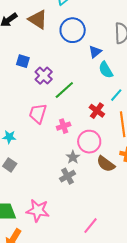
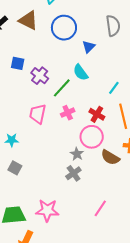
cyan semicircle: (106, 70) -> (81, 72), moved
red cross: (97, 111) -> (97, 114), moved
pink cross: (64, 126) -> (68, 113), moved
pink line: (90, 226) -> (100, 208), moved

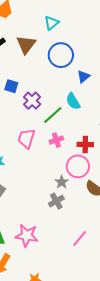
brown triangle: (28, 20) -> (26, 44), turned 35
red cross: (97, 114) -> (85, 145), turned -35

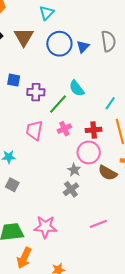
blue triangle: (83, 76) -> (83, 47), moved
purple cross: (32, 101) -> (36, 92), turned -36
pink line: (80, 238) -> (98, 224), turned 36

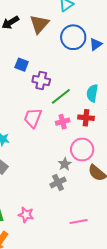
cyan semicircle: (77, 88) -> (92, 93), moved, turned 36
red cross: (94, 130) -> (86, 118), moved
pink star: (45, 227) -> (26, 215), size x0.7

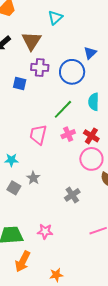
blue circle: (73, 37) -> (72, 72), moved
purple cross: (41, 81) -> (40, 67), moved
red cross: (86, 118) -> (91, 136), moved, turned 35
gray star: (65, 164) -> (33, 178), moved

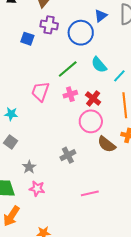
cyan semicircle: (94, 102) -> (99, 65), turned -48
gray star: (33, 178) -> (29, 167), moved

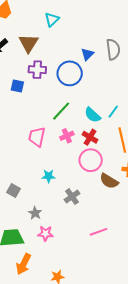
cyan semicircle: (99, 65) -> (92, 115), moved
cyan star: (11, 114) -> (49, 176), moved

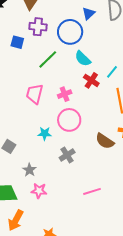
green line: (61, 111) -> (48, 59), moved
cyan semicircle: (92, 115) -> (83, 59), moved
red cross: (90, 137) -> (91, 80), moved
pink circle: (91, 160) -> (69, 120), moved

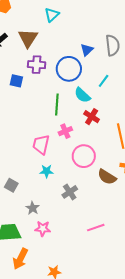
green line: (48, 59) -> (57, 105), moved, turned -40
cyan line: (112, 72) -> (104, 81), moved
pink trapezoid: (35, 94) -> (41, 144), moved
pink circle: (69, 120) -> (84, 156), moved

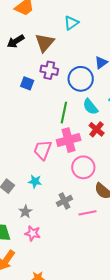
pink cross: (65, 131) -> (69, 140), size x1.6
cyan star: (47, 171) -> (35, 181), moved
pink line: (96, 228) -> (87, 213), moved

